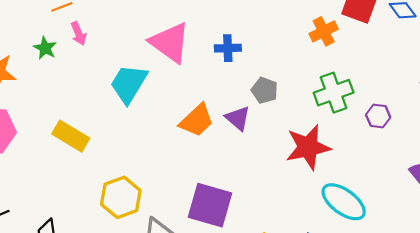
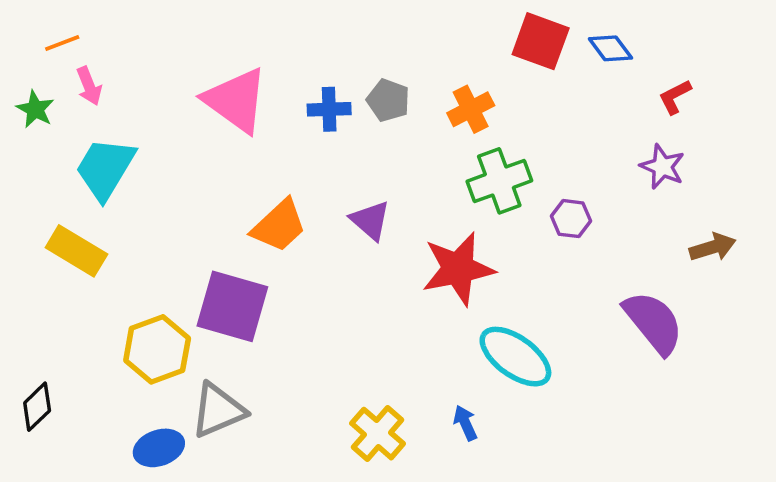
orange cross: (324, 31) -> (471, 109), moved
cyan trapezoid: (129, 84) -> (105, 168), moved
gray pentagon: (265, 90) -> (388, 100), moved
purple triangle: (238, 118) -> (370, 220), moved
purple square: (210, 205) -> (232, 306), moved

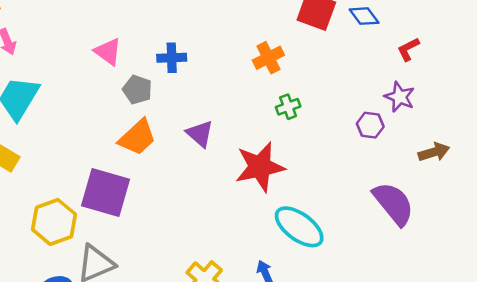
pink triangle: (236, 100) -> (108, 52), size x0.6
gray pentagon: (388, 100) -> (137, 90), moved
green cross: (499, 181) -> (288, 107), size x0.6
purple hexagon: (571, 219) -> (370, 125), moved

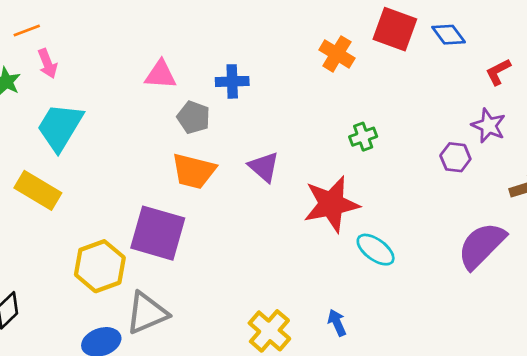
pink triangle: (108, 52) -> (161, 75), turned -32
orange cross: (268, 58) -> (337, 54), moved, turned -32
orange trapezoid: (137, 137) -> (194, 171), turned 57
purple semicircle: (393, 204) -> (482, 245), turned -96
cyan ellipse: (299, 227) -> (376, 250), moved, size x0.7

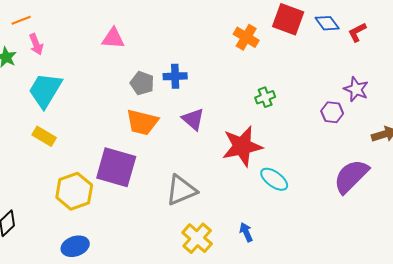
red L-shape: (498, 72) -> (357, 32), moved
pink triangle: (161, 75) -> (113, 38), moved
blue cross: (232, 81) -> (175, 76), moved
yellow rectangle: (38, 190) -> (44, 136), moved, size x0.7
gray triangle: (147, 313) -> (181, 190), moved

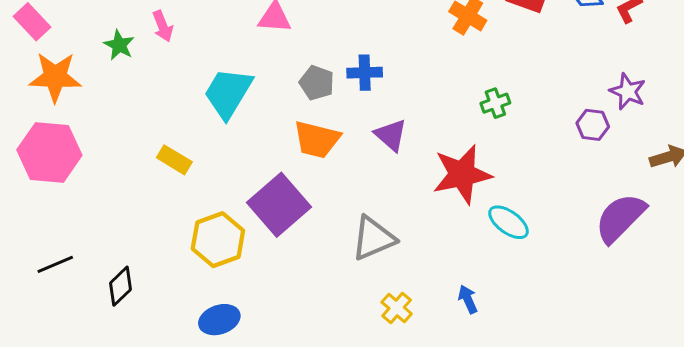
cyan trapezoid: (45, 90) -> (228, 93), moved
purple square: (116, 167) -> (279, 205), turned 33
yellow cross: (197, 238) -> (397, 308), size x0.7

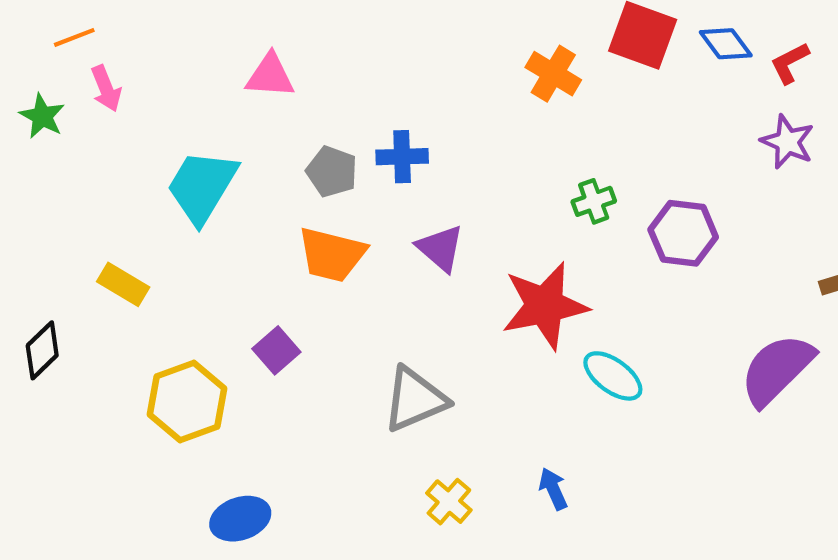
purple star: (628, 91) -> (787, 142), moved
purple hexagon: (593, 125) -> (683, 233), moved, size x1.4
purple square: (279, 205) -> (276, 350), size x0.5
black diamond: (121, 286) -> (42, 350), moved
blue ellipse: (219, 320) -> (240, 519), moved

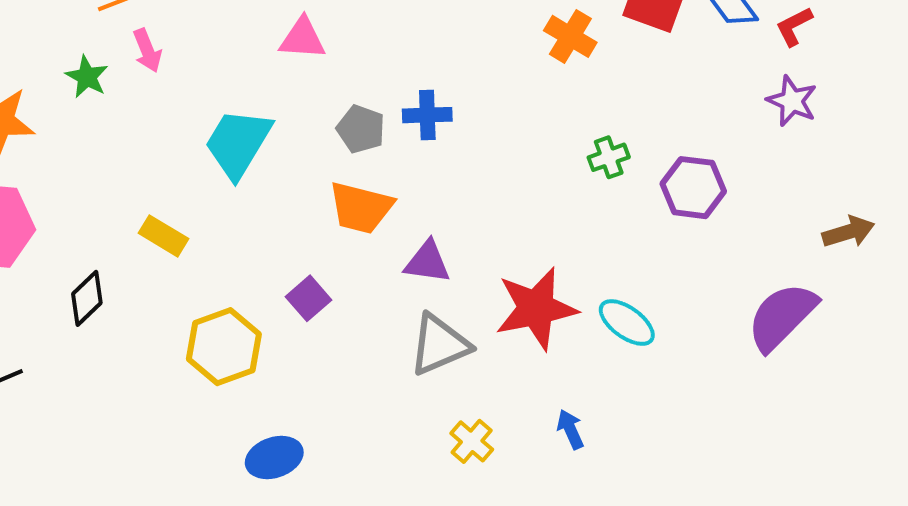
purple triangle: (440, 248) -> (427, 262), moved, turned -33
red star: (545, 306) -> (536, 308), moved

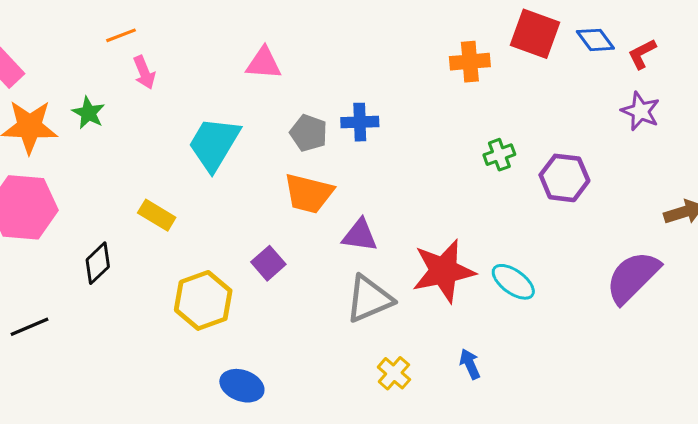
orange cross: (570, 36) -> (470, 62), turned -36
green star: (87, 77) -> (88, 113), moved
blue ellipse: (274, 457) -> (242, 386), turned 39

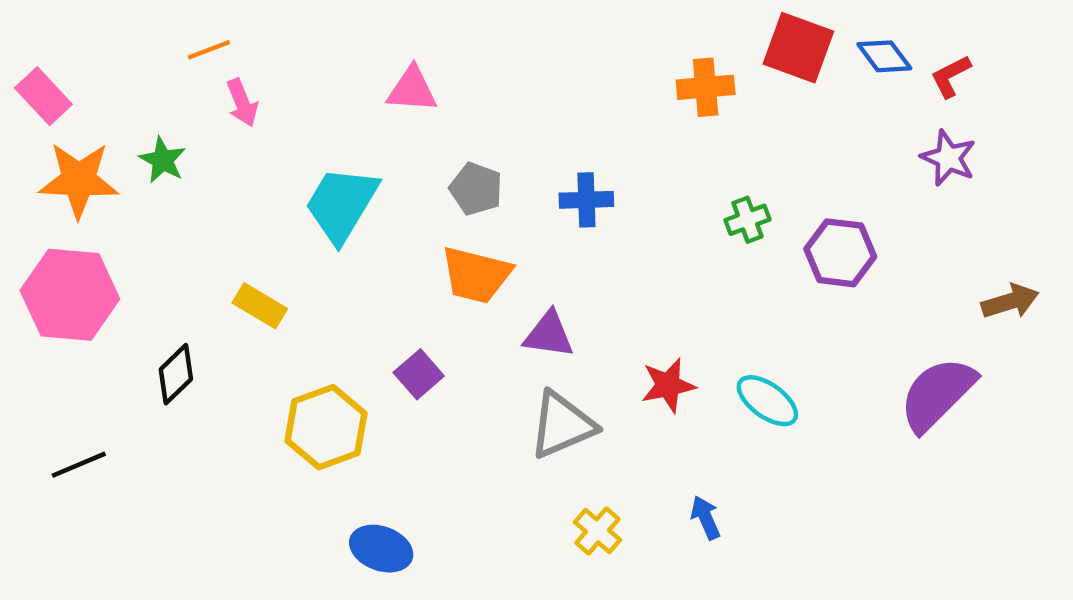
blue cross: (360, 122) -> (586, 200), moved
red star: (444, 271) -> (668, 385), size x0.6

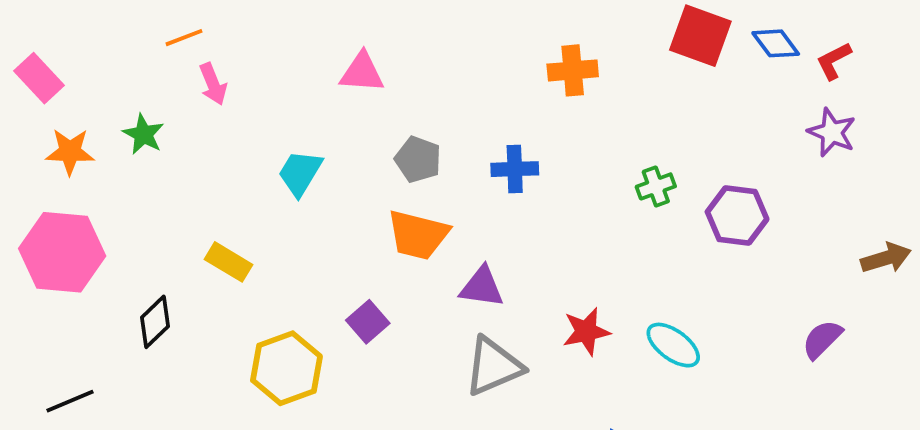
orange cross: (706, 87) -> (573, 70), moved
orange star: (79, 180) -> (70, 152), size x0.7
cyan trapezoid: (341, 204) -> (300, 173), size x0.7
purple semicircle: (937, 394) -> (822, 339), size x0.6

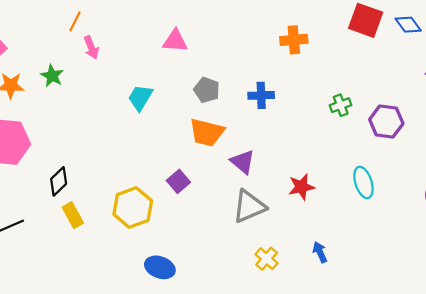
orange line: (184, 38) -> (75, 21), turned -42
yellow rectangle: (228, 262) -> (73, 215), moved, turned 30
purple triangle: (482, 287) -> (243, 162), turned 32
cyan ellipse: (673, 345) -> (363, 182), moved, turned 36

